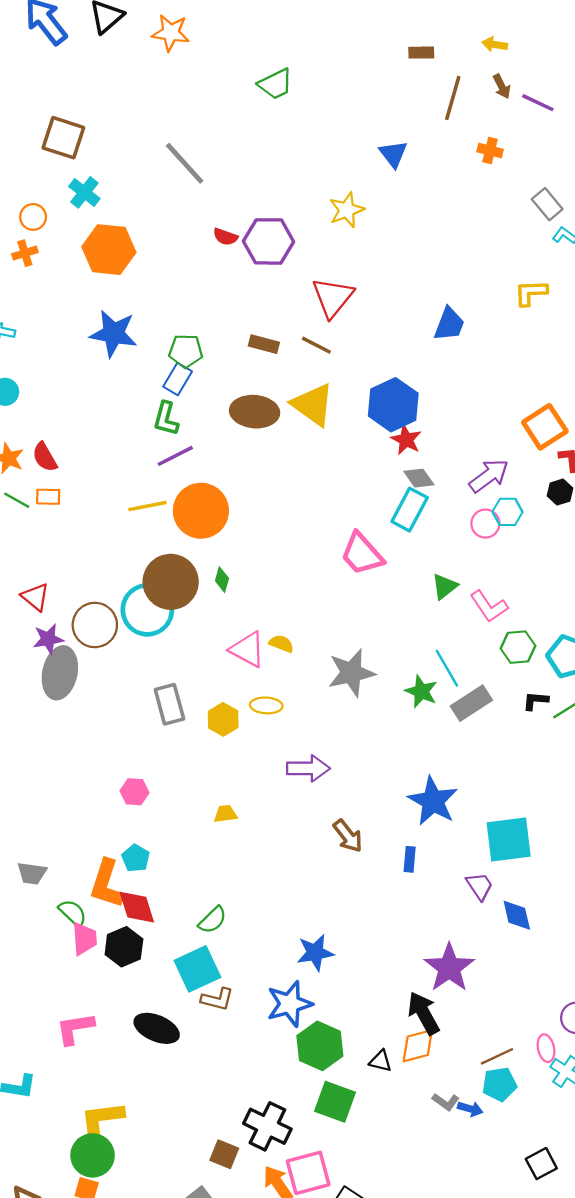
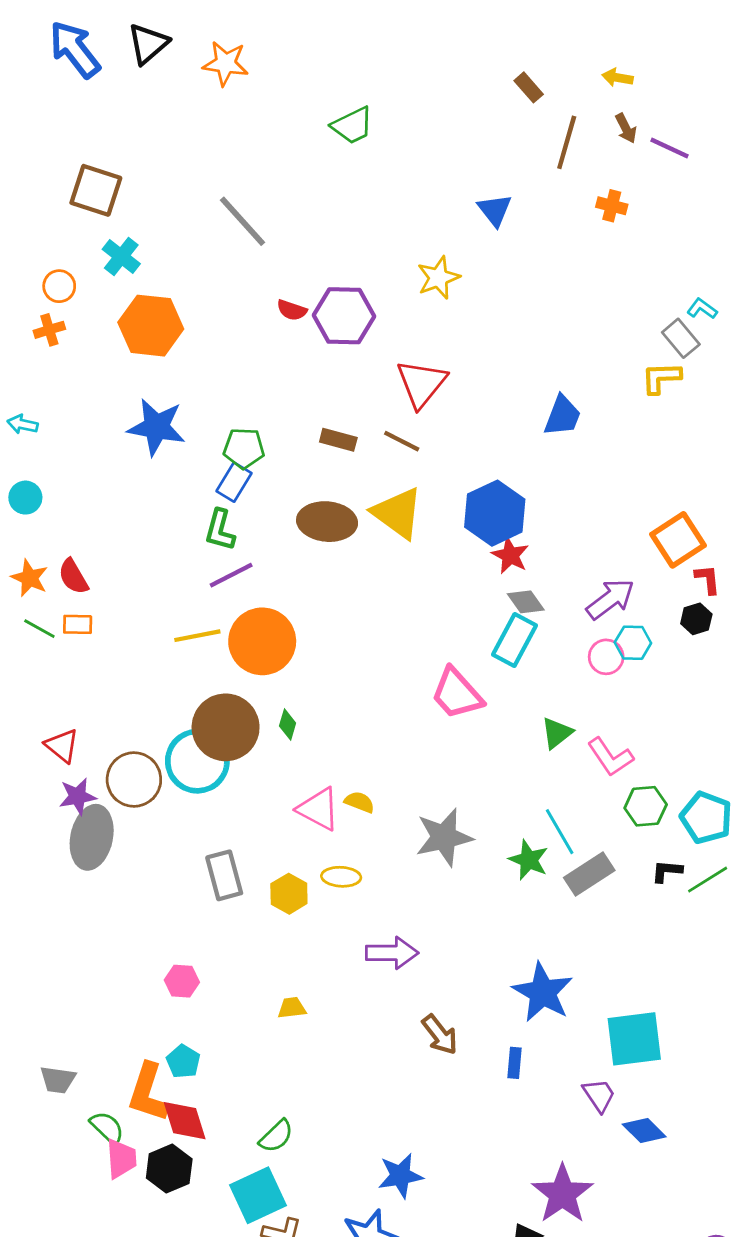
brown rectangle: (421, 53) -> (529, 87), turned 50
gray rectangle: (547, 204) -> (681, 338), moved
blue diamond: (517, 915) -> (644, 1130), turned -32

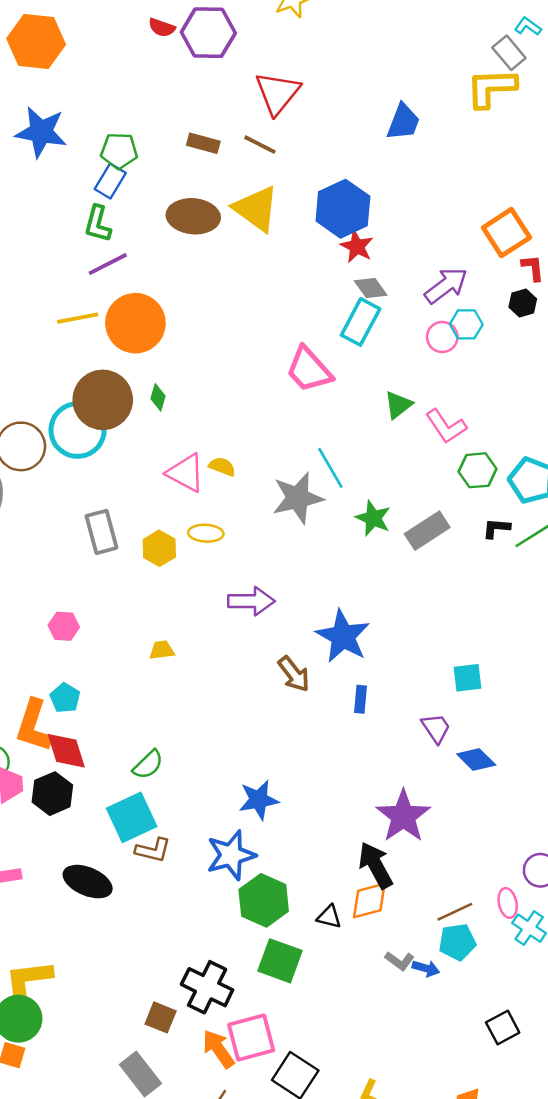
yellow L-shape: (661, 378) -> (491, 88), size x1.4
cyan line: (560, 832) -> (330, 468), moved
blue star: (543, 992) -> (343, 636), moved
cyan square: (634, 1039) -> (467, 678), size x0.6

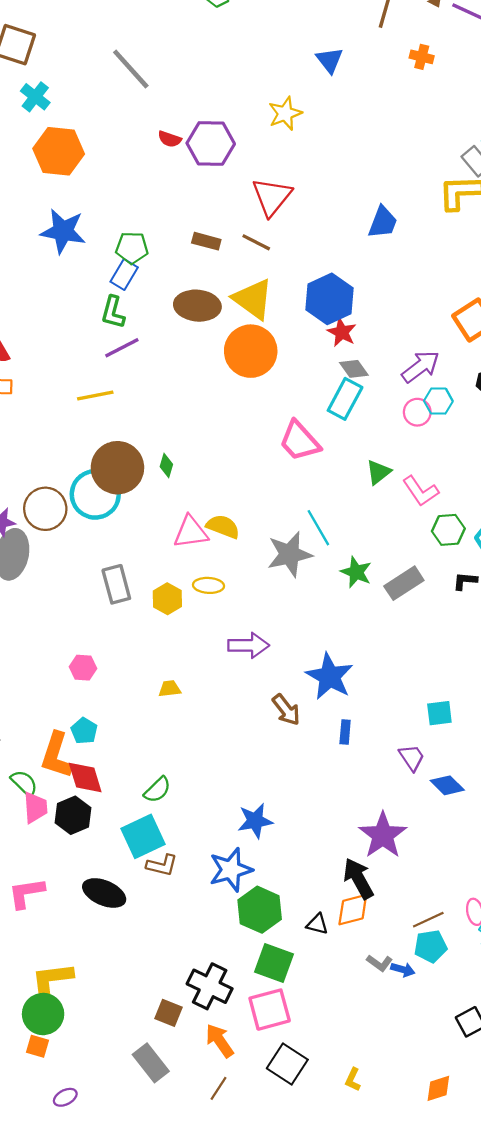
orange circle: (135, 323) -> (251, 351), moved
yellow semicircle: (222, 467) -> (223, 527), size x1.4
pink triangle: (186, 473) -> (191, 532), turned -36
pink square: (251, 1038) -> (270, 1010), moved

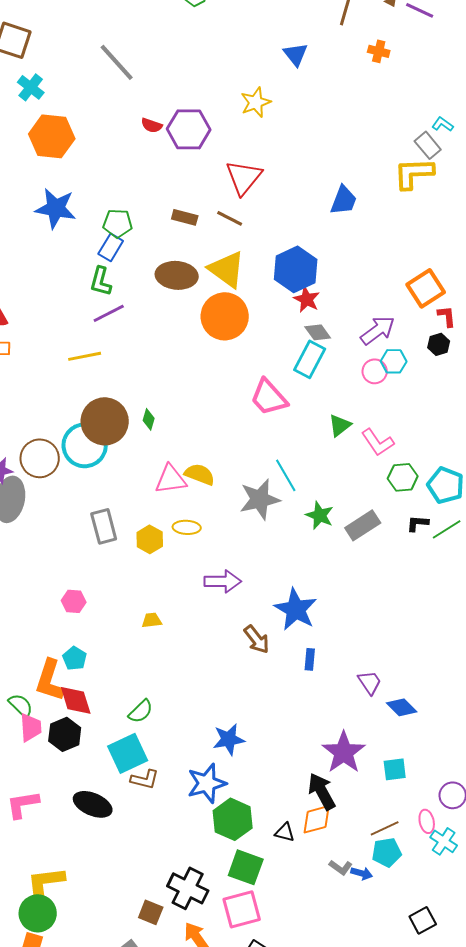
cyan square: (439, 713) -> (395, 769), moved

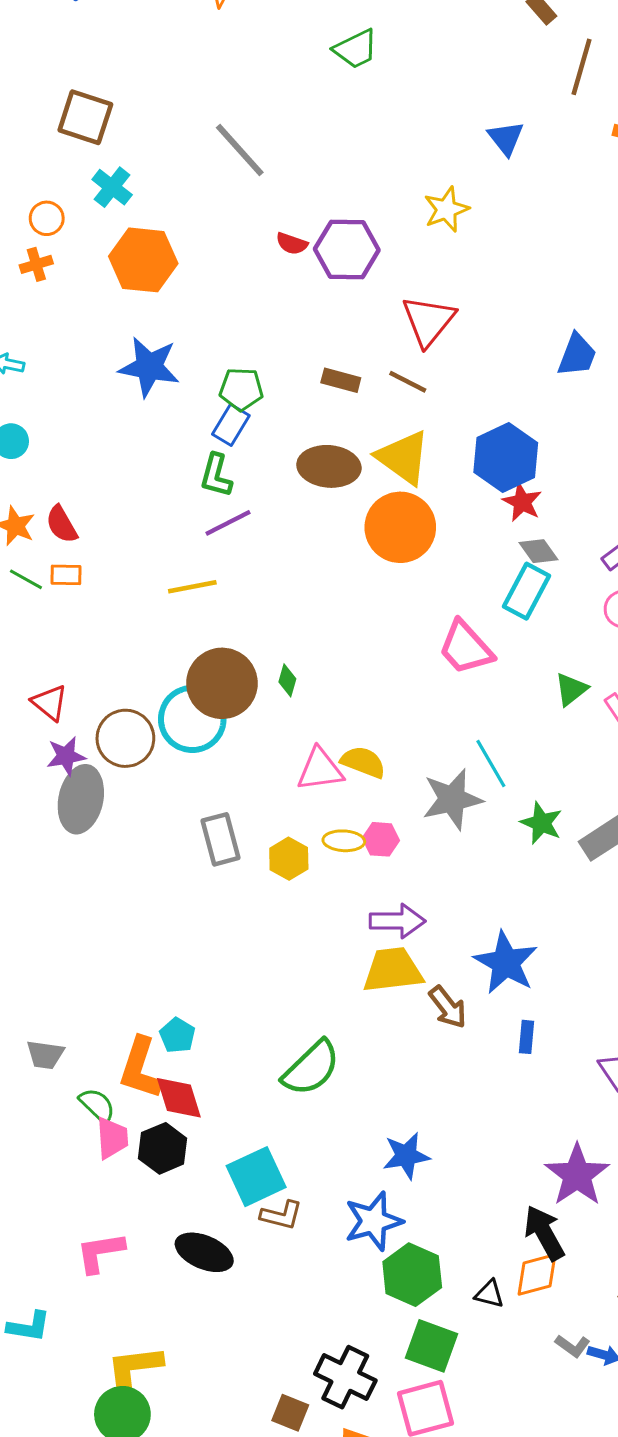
pink hexagon: (74, 601) -> (381, 839), moved
yellow trapezoid: (152, 620) -> (393, 970), moved, size x2.0
green semicircle: (141, 711) -> (311, 1068), moved, size x1.6

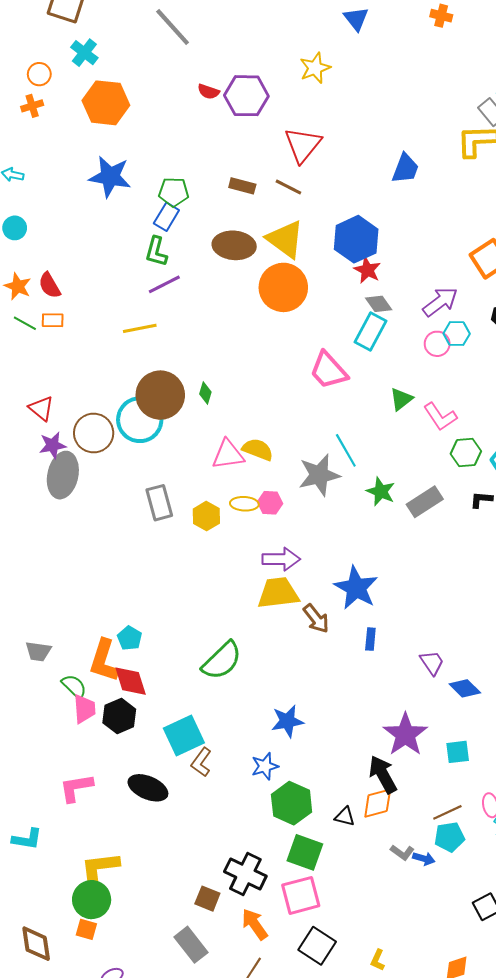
brown L-shape: (281, 1215) -> (201, 762), turned 112
blue star: (374, 1221) -> (265, 766), size x0.7

